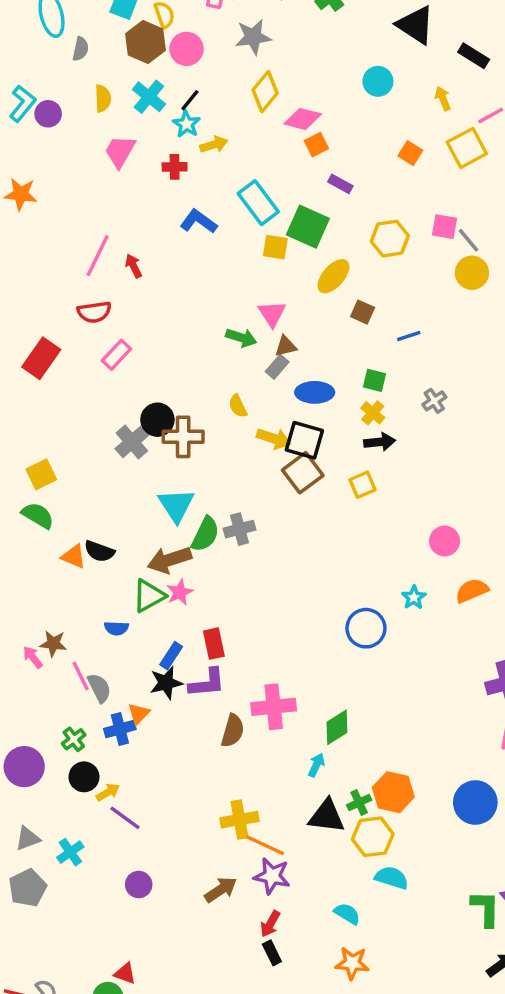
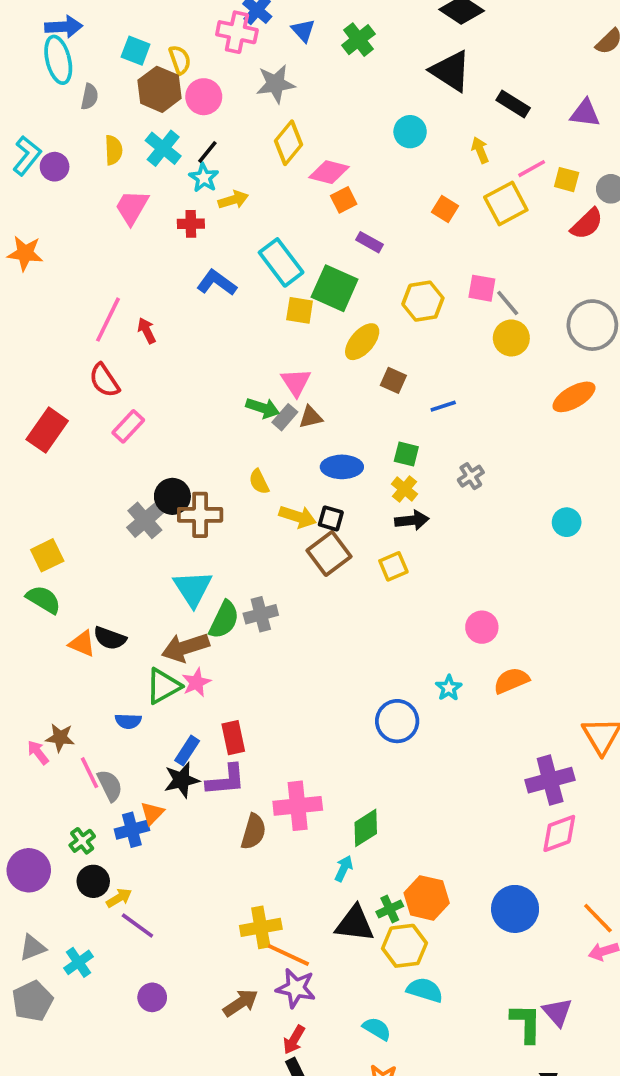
red semicircle: (94, 312) -> (104, 380), turned 64
gray rectangle: (277, 367) -> (285, 417), moved
black square: (304, 440) -> (331, 518), size x0.6

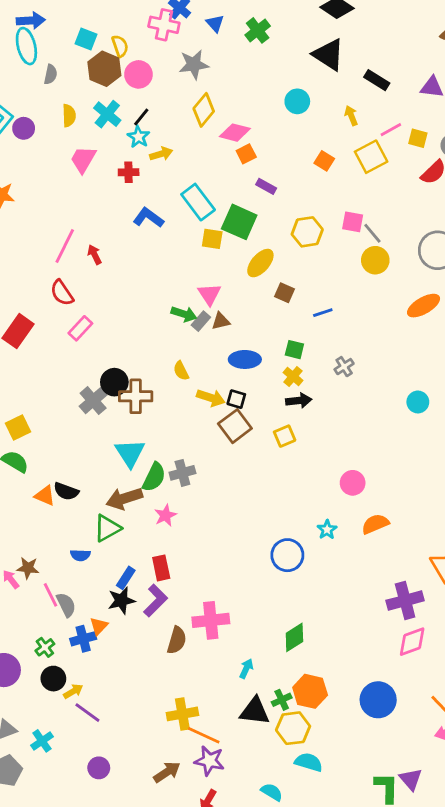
pink star: (196, 682) -> (165, 515), moved
purple L-shape: (226, 780) -> (155, 601), turned -40
green diamond: (366, 828) -> (294, 637), moved

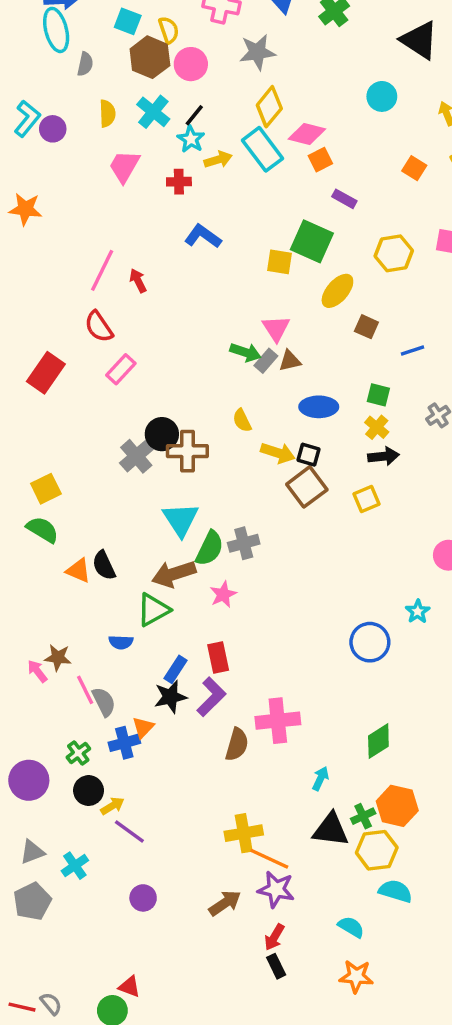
cyan rectangle: (198, 202) -> (262, 149), moved
black semicircle: (66, 491) -> (104, 565), turned 45

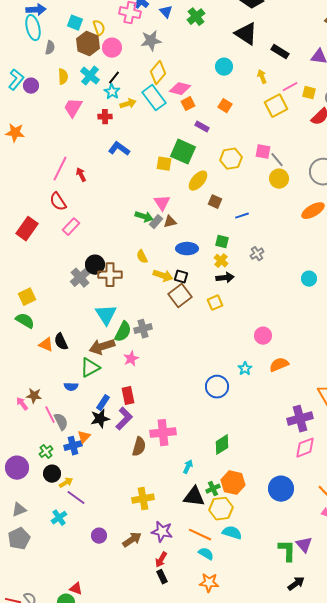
orange square: (414, 168) -> (225, 106), moved
orange line: (269, 859) -> (200, 535), moved
cyan cross: (75, 866) -> (59, 518), moved
purple circle: (143, 898) -> (99, 536), moved

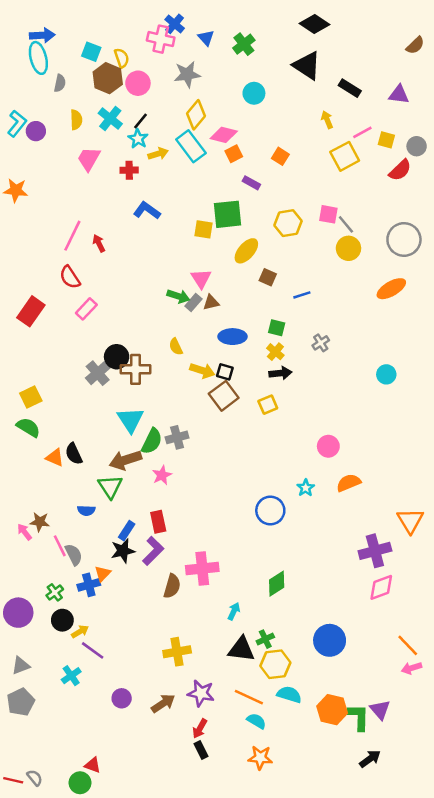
cyan circle: (224, 67) -> (254, 93), moved
green square: (183, 152) -> (227, 214), turned -30
green triangle: (90, 368) -> (110, 487), turned -35
orange hexagon: (233, 483) -> (332, 710), moved
blue circle: (281, 489) -> (330, 640), moved

